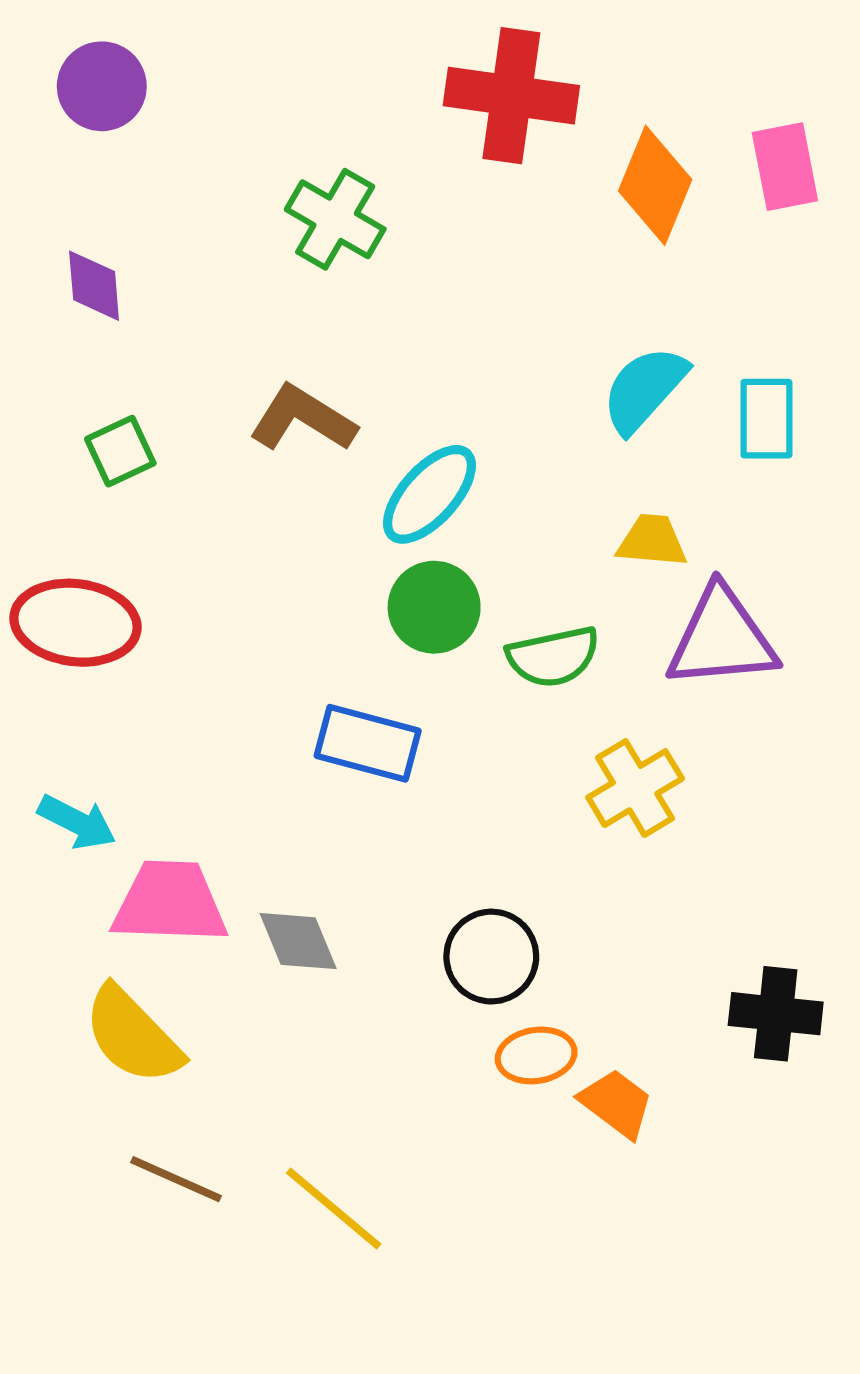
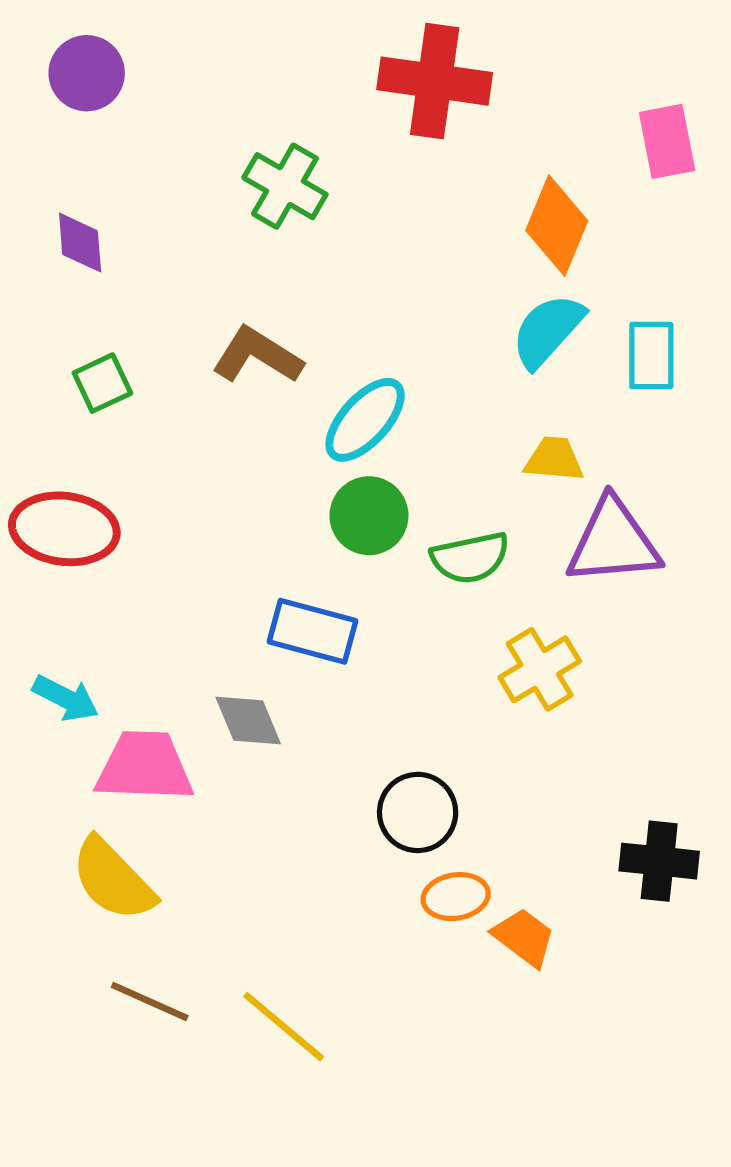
orange diamond: (655, 185) -> (557, 226), moved
gray diamond: (298, 941) -> (248, 721), moved

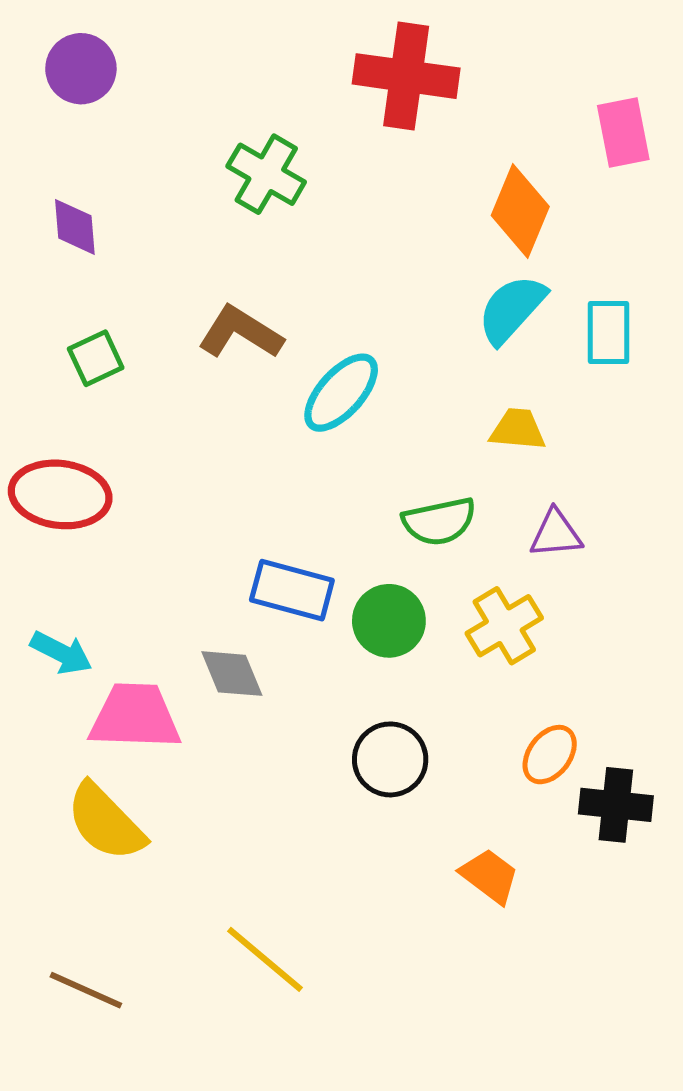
green circle: (369, 516) -> (389, 621), moved
purple triangle: (613, 542) -> (556, 534), moved, size x0.6
orange ellipse: (456, 897) -> (550, 755), moved, turned -44
brown line: (150, 1002) -> (86, 990), moved

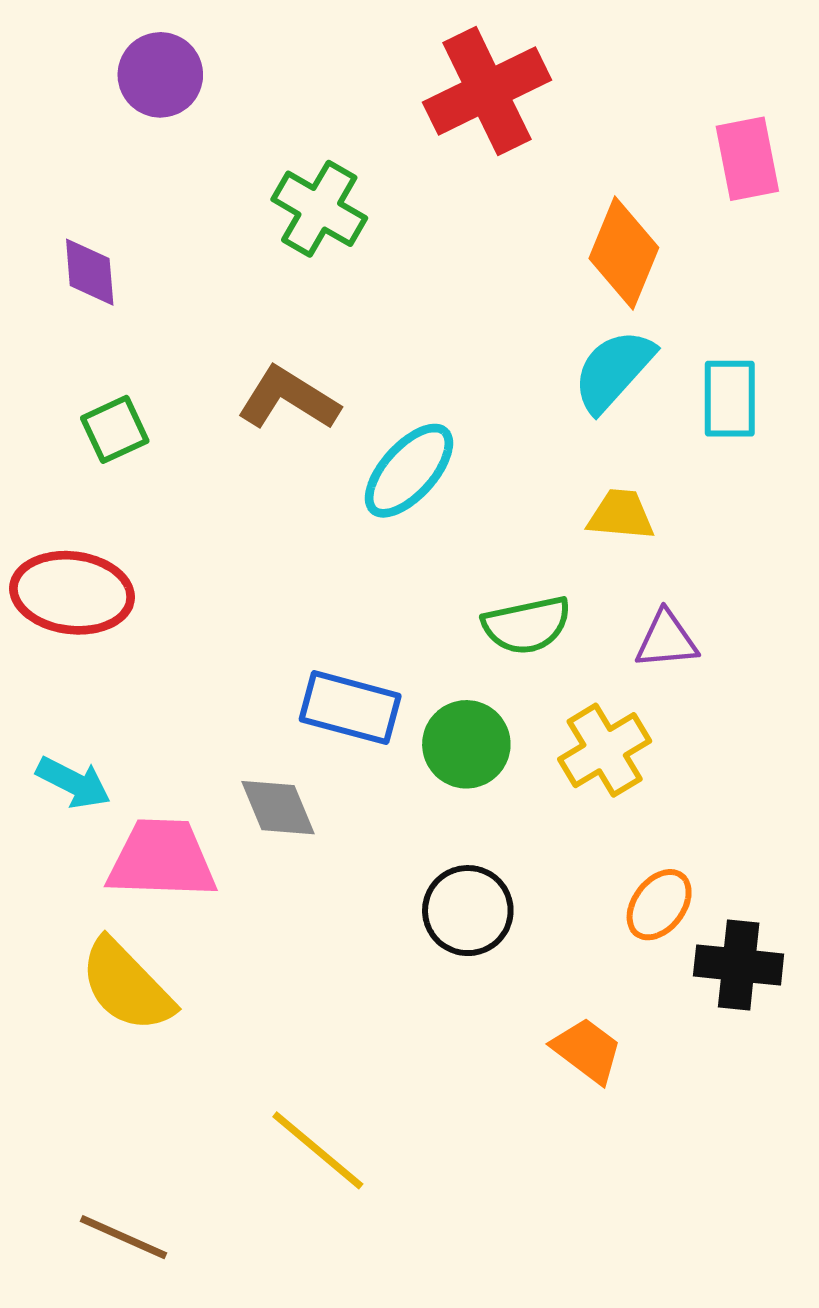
purple circle: (81, 69) -> (160, 75), moved
red cross: (406, 76) -> (487, 91), turned -34
brown line: (86, 990) -> (124, 1237), moved

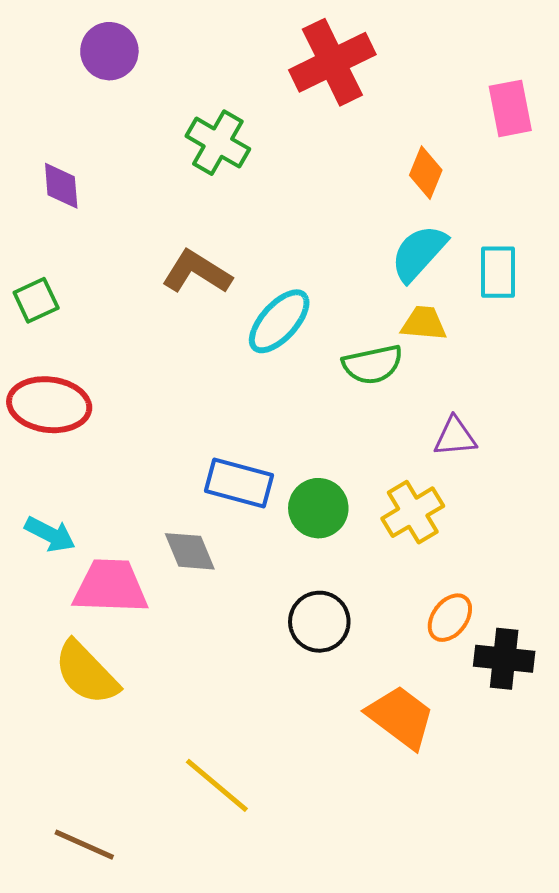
orange diamond: (624, 253) -> (426, 173), size x0.7
green square: (115, 429) -> (36, 300), moved
yellow trapezoid: (621, 515) -> (424, 323), moved
green semicircle: (527, 625) -> (373, 365), moved
orange trapezoid: (587, 1050) -> (401, 717), size x1.4

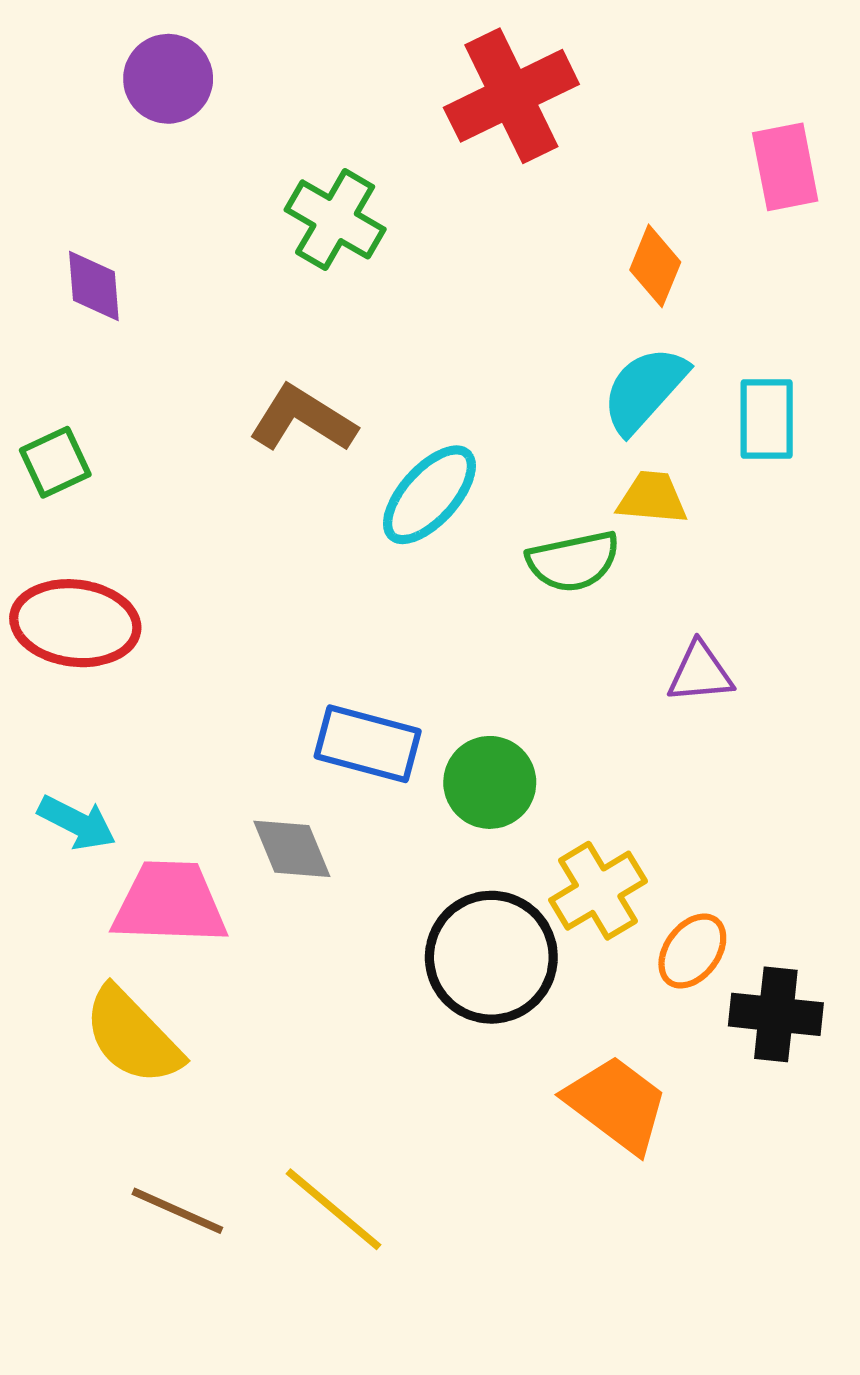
yellow cross: (413, 512) -> (598, 891), moved
black circle: (319, 622) -> (491, 957), size x1.4
brown line: (84, 845) -> (177, 1211), moved

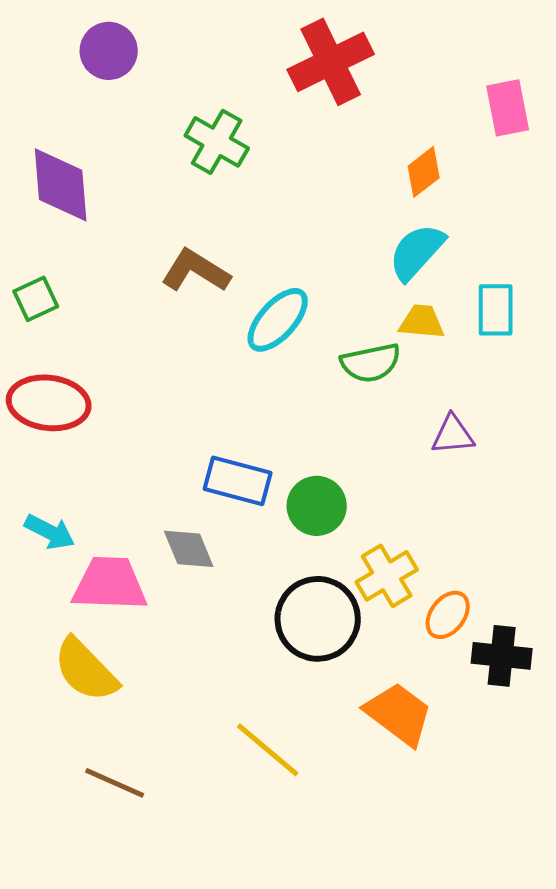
orange diamond: (655, 266) -> (424, 172), turned 30
purple diamond: (94, 286) -> (61, 185), size x1.6
cyan rectangle: (767, 419) -> (496, 310), moved
yellow line: (334, 1209) -> (268, 750), moved

